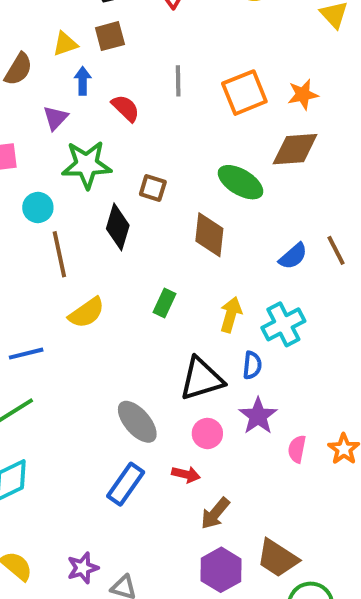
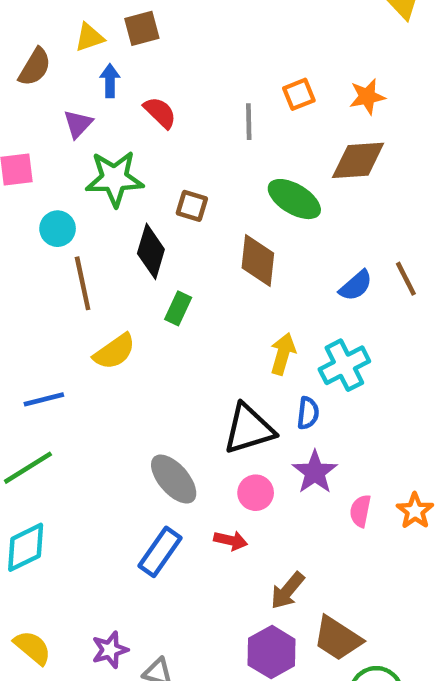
gray line: (178, 81) -> (249, 122), moved
orange square: (244, 93) -> (299, 94), size x0.6
green rectangle: (165, 303) -> (178, 308), moved
brown arrow: (215, 513) -> (287, 591), moved

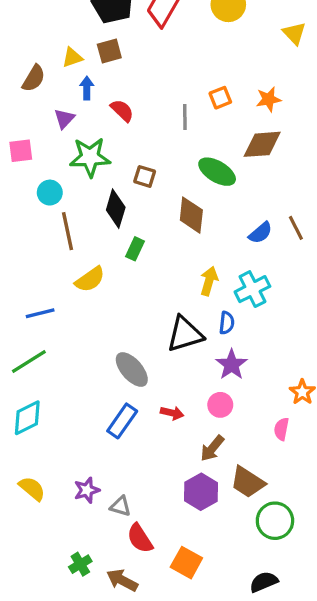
pink circle: (256, 493) -> (220, 405), moved
pink semicircle: (360, 511) -> (281, 429), moved

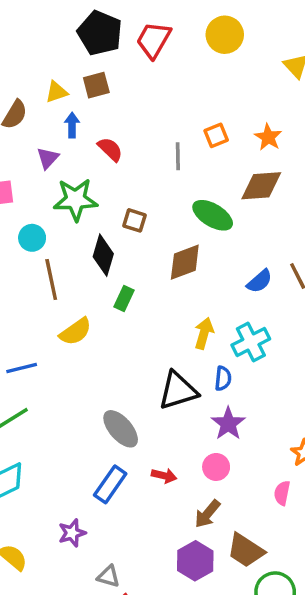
orange star: (269, 99) -> (268, 137), turned -30
brown diamond: (191, 215) -> (185, 262), turned 63
purple star: (87, 490) -> (72, 533), moved

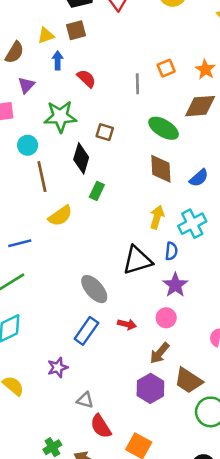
purple triangle: (48, 158) -> (26, 85), moved
brown diamond: (185, 262) -> (161, 169), moved, turned -72

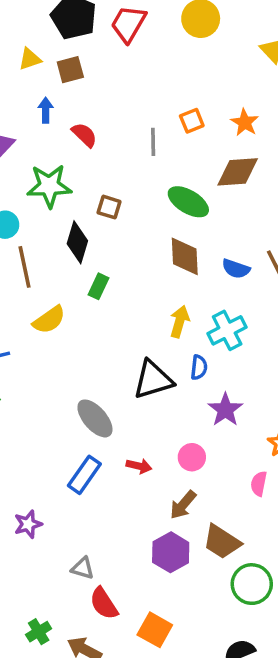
yellow triangle: (46, 35) -> (30, 59), moved
blue semicircle: (199, 178) -> (236, 269), turned 60
purple star: (175, 285) -> (225, 410), moved
purple star: (58, 367) -> (28, 524), moved

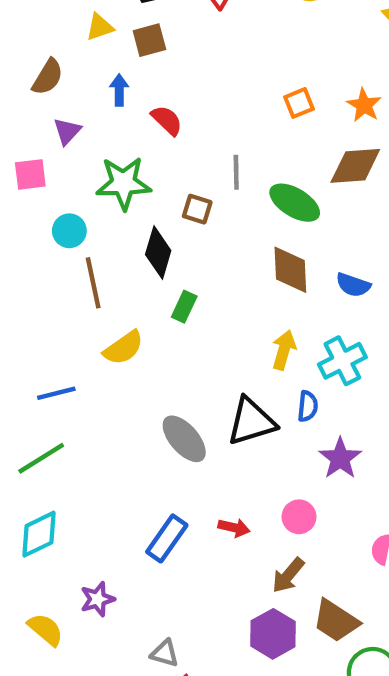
gray line: (153, 142) -> (236, 172), moved
gray ellipse: (95, 418) -> (184, 439), moved

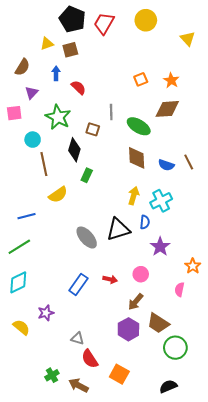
green star: (123, 183) -> (58, 117), turned 30

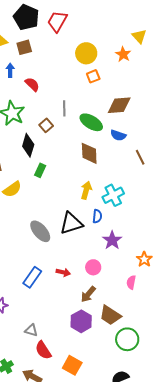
yellow circle: (146, 20) -> (86, 53), moved
orange star: (171, 80) -> (123, 54), moved
brown square: (93, 129) -> (46, 125), turned 32
blue semicircle: (166, 165) -> (118, 135), moved

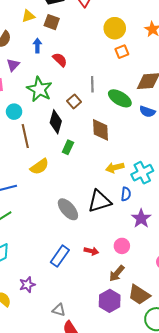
brown square: (24, 47) -> (52, 22), turned 35
brown diamond: (89, 153) -> (101, 130), moved
yellow arrow: (86, 190) -> (115, 168), turned -120

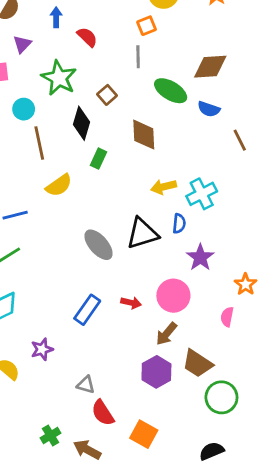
orange square: (122, 52) -> (147, 26), moved
gray line: (92, 84) -> (138, 57), moved
pink circle: (122, 246) -> (173, 296), size x1.5

